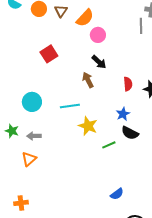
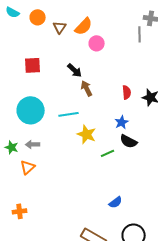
brown triangle: (61, 11) -> (60, 27), moved
red square: (49, 54) -> (33, 65), moved, turned 30
black arrow: (99, 62) -> (75, 70), moved
cyan circle: (32, 102) -> (31, 110), size x1.4
green star: (12, 131) -> (12, 147), moved

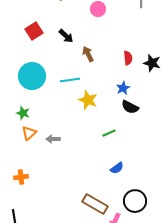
red square: (33, 65) -> (34, 31), turned -30
black arrow: (75, 70) -> (66, 36), moved
gray arrow: (33, 144) -> (53, 139), moved
green star: (12, 147) -> (23, 113), moved
green line: (108, 153) -> (109, 133), moved

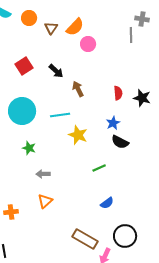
green star: (23, 113) -> (29, 148), moved
orange triangle: (29, 133) -> (45, 201), moved

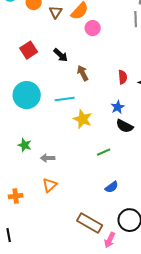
green star: (29, 148) -> (25, 145), moved

